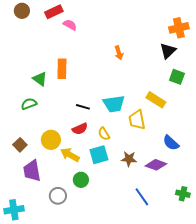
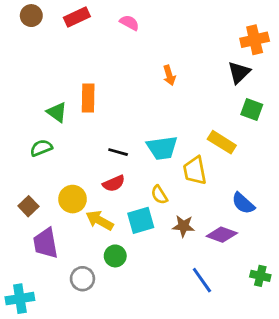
pink semicircle: (70, 25) -> (129, 23), moved
yellow semicircle: (104, 134) -> (159, 195), moved

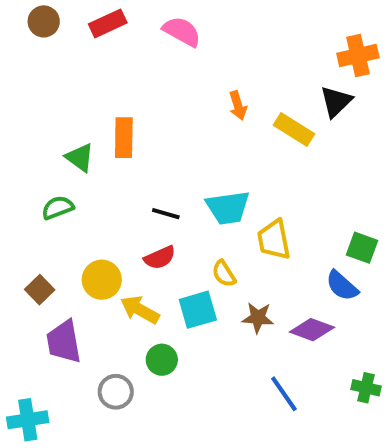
pink semicircle: (129, 23) -> (182, 31), size x1.4
green square: (252, 109) -> (362, 248), moved
yellow rectangle: (222, 142) -> (294, 130), moved

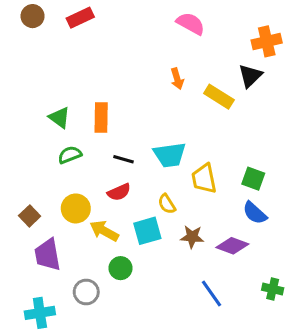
pink semicircle: (182, 31) -> (191, 24), moved
orange rectangle: (124, 138) -> (101, 118), moved
green semicircle: (58, 208) -> (70, 155), moved
green square: (362, 248) -> (253, 179), moved
cyan cross: (28, 420) -> (40, 313), moved

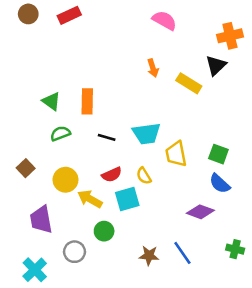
red semicircle: (119, 192) -> (112, 175), moved
brown square: (30, 216) -> (26, 168), moved
brown star: (192, 237) -> (149, 256), moved
cyan cross: (40, 313) -> (35, 270), turned -35

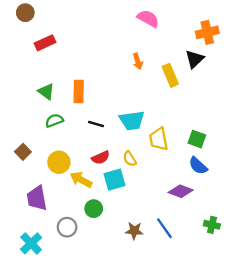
red rectangle: (69, 15) -> (45, 43), moved
yellow rectangle: (189, 83) -> (170, 75), turned 35

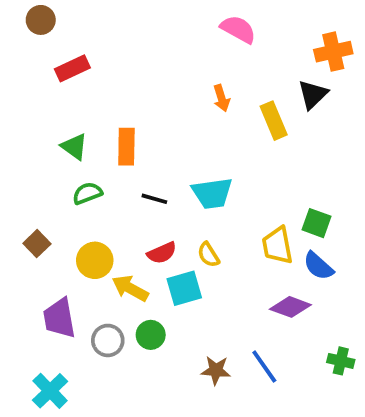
yellow trapezoid: (159, 139) -> (277, 245), moved
gray circle: (67, 227) -> (108, 340), moved

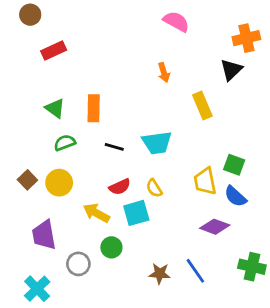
yellow rectangle: (274, 121) -> (202, 106), moved
yellow circle: (95, 260) -> (59, 183), moved
gray circle: (108, 340) -> (78, 264), moved
green cross: (341, 361) -> (252, 267), size x1.4

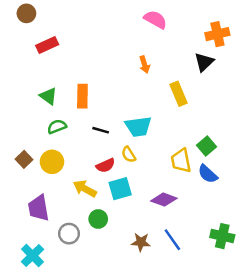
green square: (234, 165) -> (206, 146), turned 30
yellow semicircle: (154, 188) -> (129, 155), moved
purple diamond: (215, 227) -> (164, 200), moved

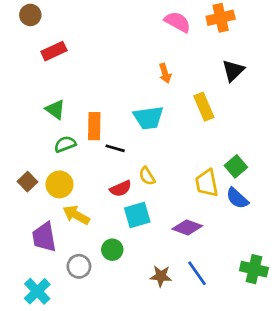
orange cross: (217, 34) -> (221, 18), moved
orange rectangle: (82, 96) -> (94, 126), moved
cyan trapezoid: (138, 127) -> (148, 118), moved
yellow arrow: (85, 189) -> (76, 215), moved

